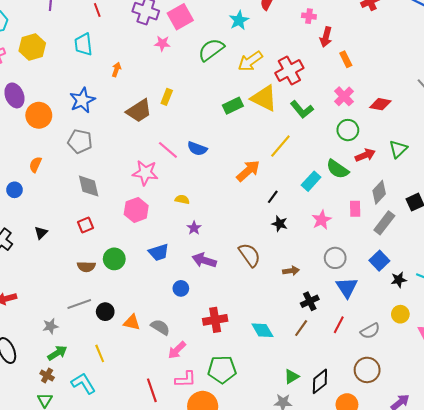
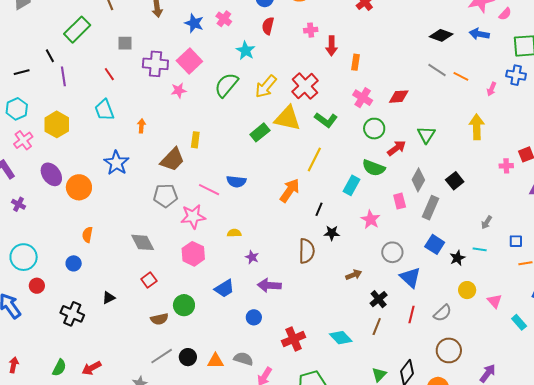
orange rectangle: (346, 59) -> (356, 62), turned 49
gray pentagon: (80, 141) -> (165, 196), moved
black triangle: (41, 233) -> (109, 298), turned 32
brown semicircle: (250, 255) -> (307, 251), moved, turned 50

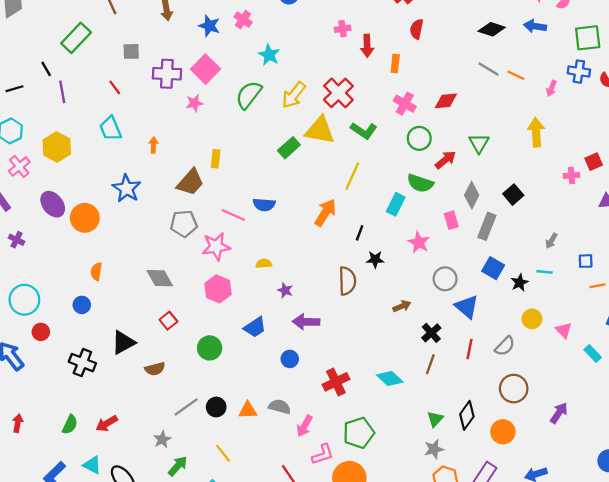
red semicircle: (268, 26) -> (417, 29), moved
black triangle: (109, 298) -> (123, 343), size x1.6
brown semicircle: (159, 319) -> (155, 369), moved

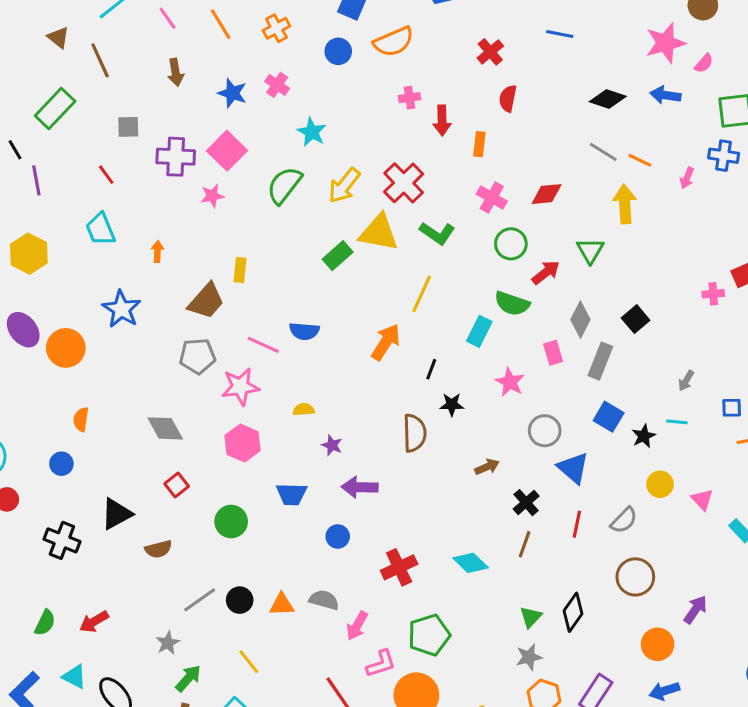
yellow arrow: (536, 132) -> (625, 204), moved
blue trapezoid: (255, 327) -> (292, 494), turned 35
orange circle: (503, 432) -> (658, 644), moved

